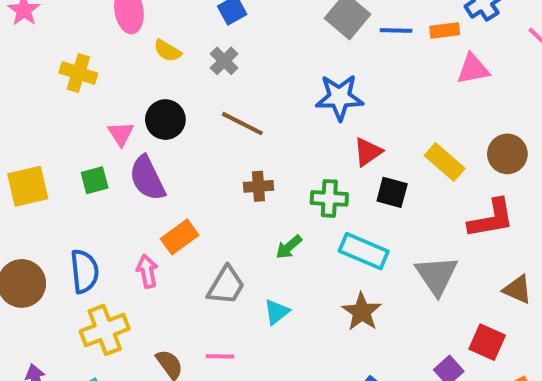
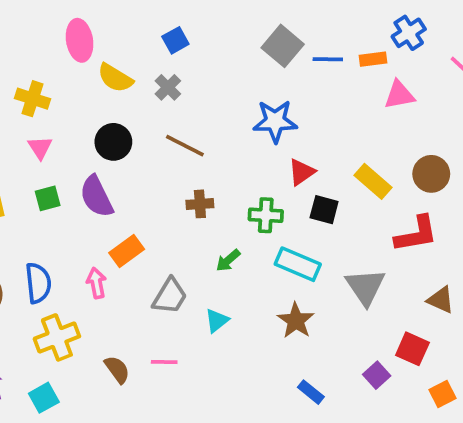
yellow semicircle: (167, 51) -> (115, 78), size x1.4
pink triangle: (121, 134) -> (40, 148), moved

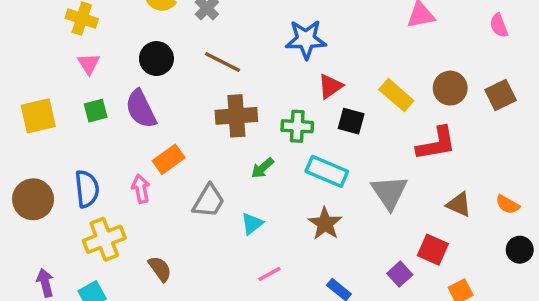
brown cross: (200, 204) -> (236, 116), size x1.6
pink line: (164, 362) -> (269, 274), moved, turned -30

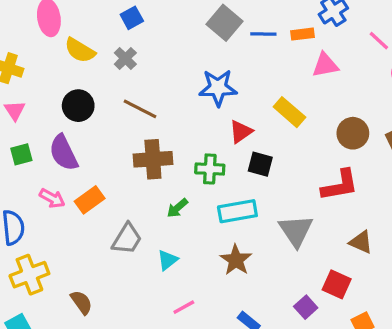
yellow rectangle: (396, 95) -> (289, 112), moved
cyan rectangle: (327, 171) -> (237, 211), turned -33
pink arrow: (141, 189) -> (52, 198), moved, turned 130

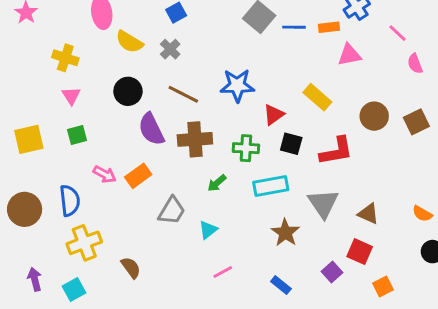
blue star: (218, 88) -> (237, 85), moved
purple semicircle: (64, 153) -> (151, 129), moved
red L-shape: (340, 185) -> (336, 151), moved
brown triangle: (361, 242) -> (368, 214), moved
brown star: (236, 260) -> (285, 233), moved

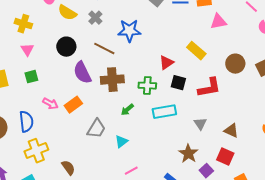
blue star: (237, 85) -> (129, 31), moved
gray triangle: (323, 203) -> (200, 124), size x0.6
brown star: (285, 233) -> (188, 154), moved

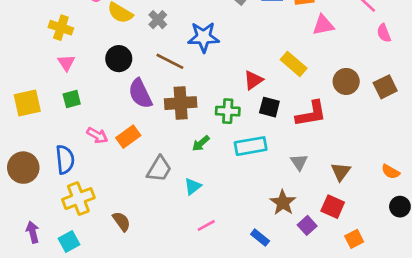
brown triangle: (231, 131) -> (341, 172), turned 42

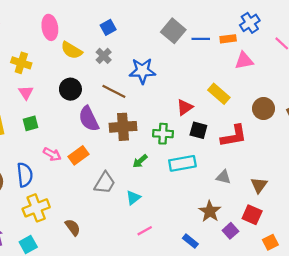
gray triangle: (299, 162) -> (224, 177), turned -42

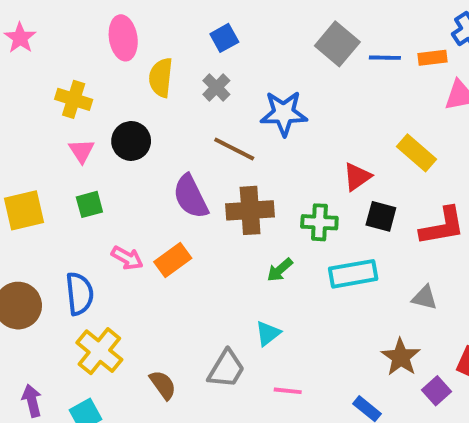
yellow semicircle: (72, 50) -> (161, 78), turned 65
black circle: (70, 89) -> (131, 141), moved
gray trapezoid: (105, 183) -> (226, 369), moved
yellow cross: (36, 208) -> (99, 351), turned -30
pink line: (145, 231) -> (288, 391), turned 35

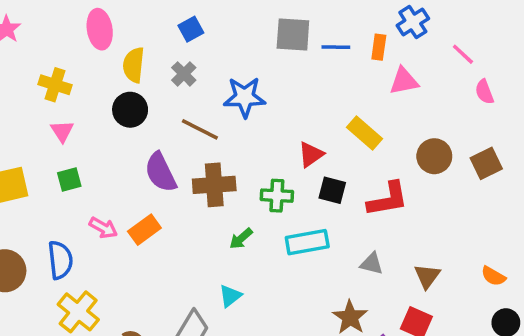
gray square: (337, 44) -> (293, 35), turned -36
orange rectangle: (432, 58) -> (379, 47), turned -75
black circle: (131, 141) -> (130, 110), moved

